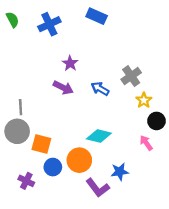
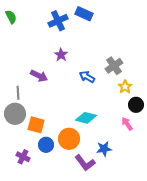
blue cross: (49, 24) -> (58, 21), moved
purple arrow: (63, 88) -> (39, 76), moved

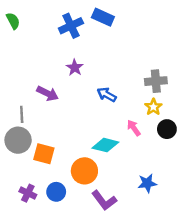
gray cross: (114, 66) -> (156, 81), moved, turned 30
pink arrow: (127, 124) -> (134, 128), moved
blue circle: (46, 145) -> (56, 192), moved
blue star: (104, 149) -> (147, 183), moved

